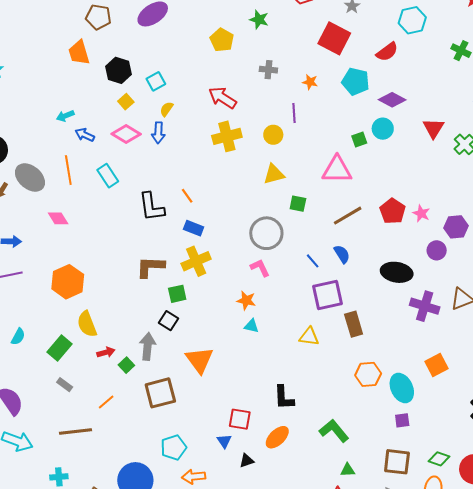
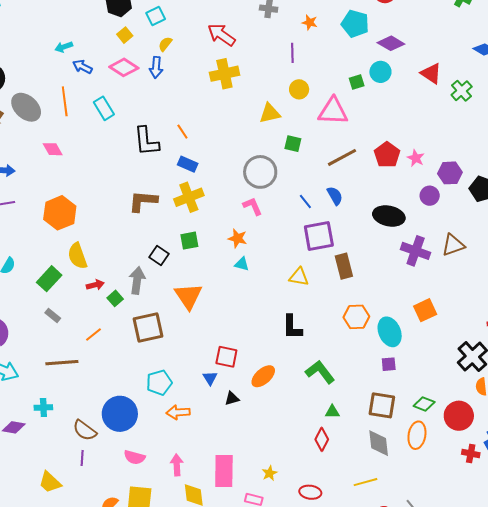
red triangle: (433, 128) -> (431, 73), turned -30
yellow circle: (273, 135) -> (299, 89), moved
green square: (177, 294) -> (189, 241), moved
black L-shape: (284, 398) -> (292, 327), moved

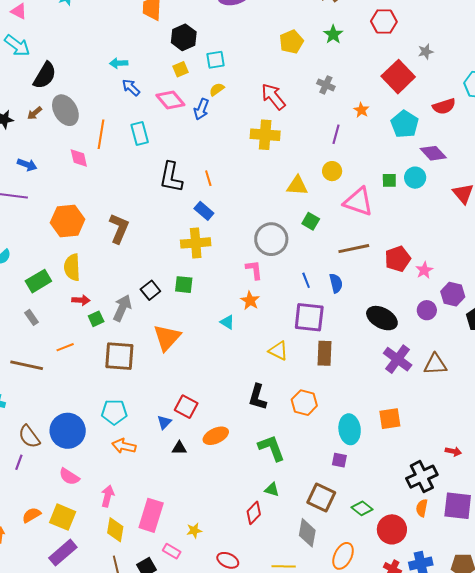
orange line: (65, 101) -> (101, 134), moved
brown L-shape: (143, 201) -> (119, 228), moved, turned 92
orange star: (237, 238) -> (250, 301), moved
orange hexagon: (356, 317) -> (304, 403), moved
orange ellipse: (417, 435) -> (343, 556), moved

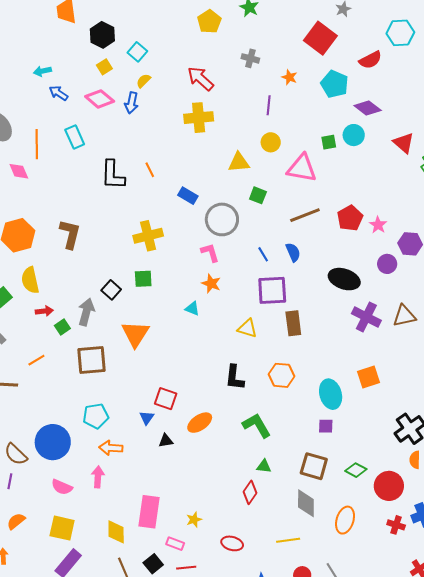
cyan square: (216, 60) -> (137, 52), turned -30
blue rectangle: (204, 211) -> (188, 196), moved
pink arrow: (108, 496) -> (98, 477), moved
orange semicircle: (32, 515) -> (16, 521), moved

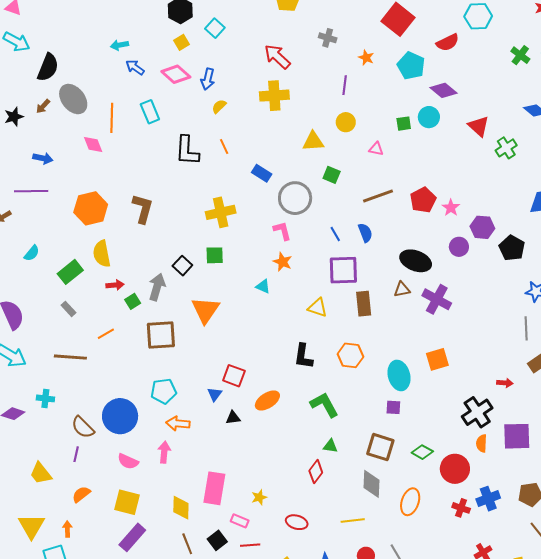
yellow semicircle: (143, 81) -> (219, 106), moved
pink triangle: (302, 168) -> (376, 149), size x0.5
brown triangle: (404, 316) -> (402, 290), moved, size x0.7

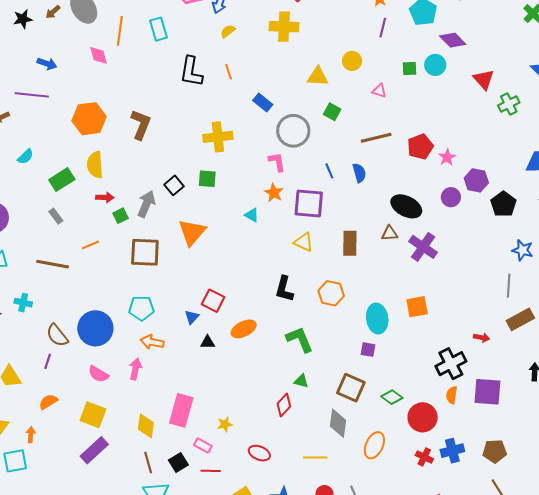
purple line: (345, 85) -> (383, 28), moved
purple square: (343, 270) -> (309, 203), moved

